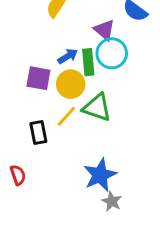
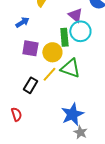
blue arrow: (68, 56) -> (22, 22), moved
black rectangle: (38, 132) -> (30, 85), turned 42

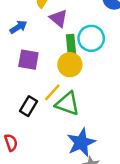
purple triangle: (75, 15) -> (59, 18), moved
yellow circle: (52, 52) -> (70, 65), moved
green triangle: (70, 68) -> (67, 104), moved

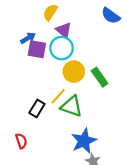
cyan circle: (91, 38) -> (62, 48), moved
green rectangle: (71, 46) -> (100, 77), moved, turned -30
purple square: (28, 60) -> (37, 49), moved

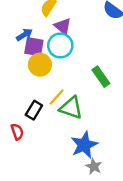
yellow circle: (74, 72) -> (40, 65), moved
red semicircle: (21, 141) -> (17, 132), moved

